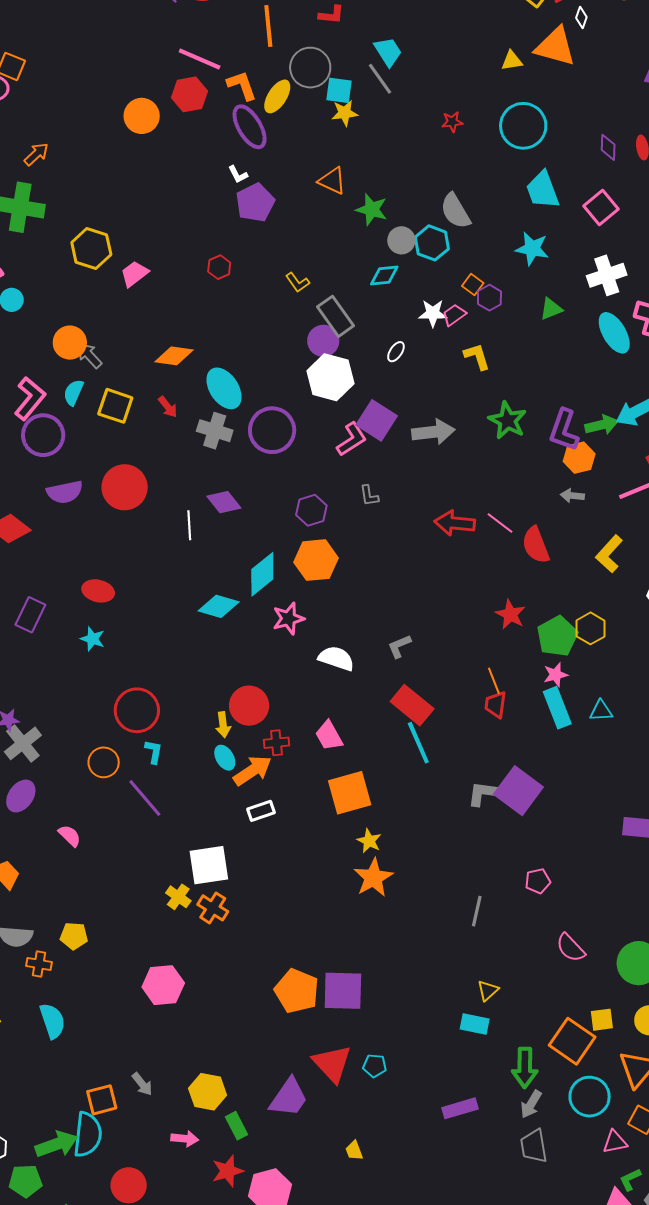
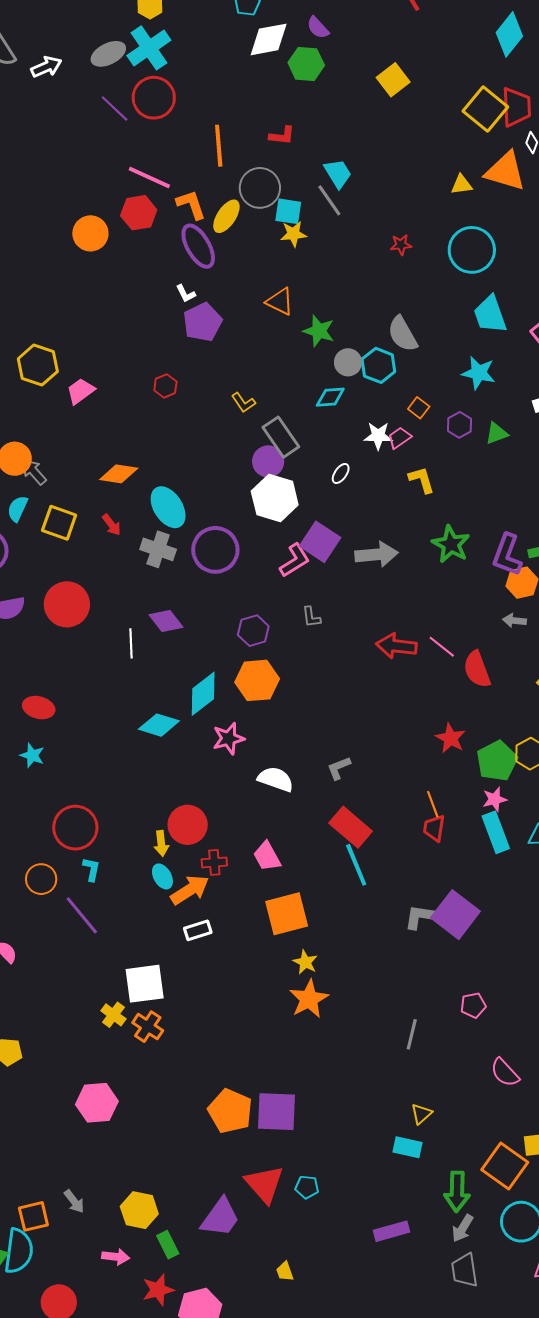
purple hexagon: (489, 298) -> (460, 425), moved

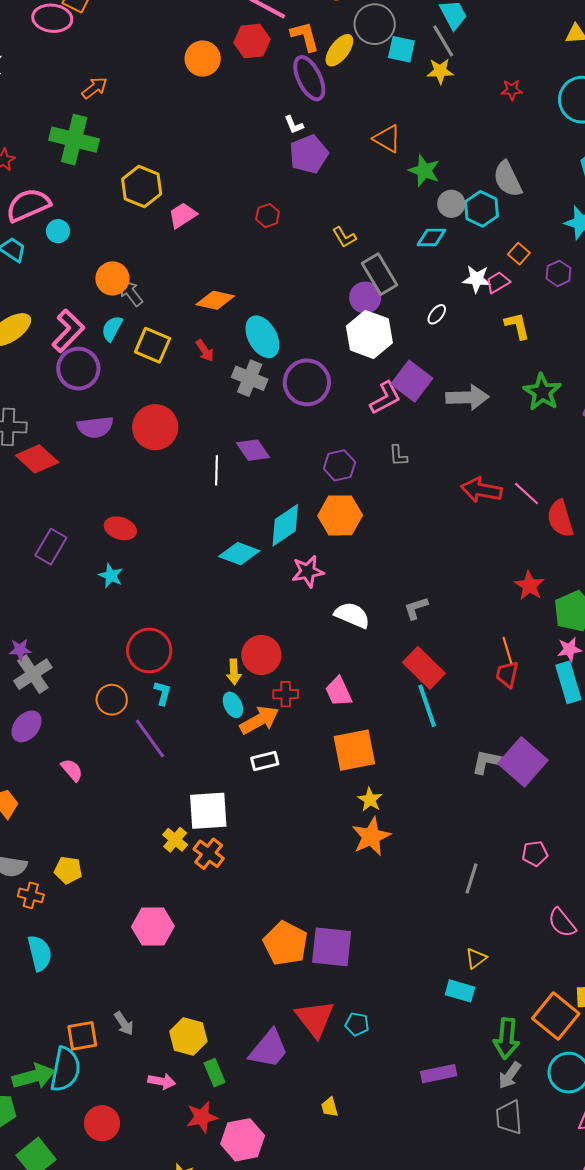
yellow star: (293, 234) -> (440, 71), moved

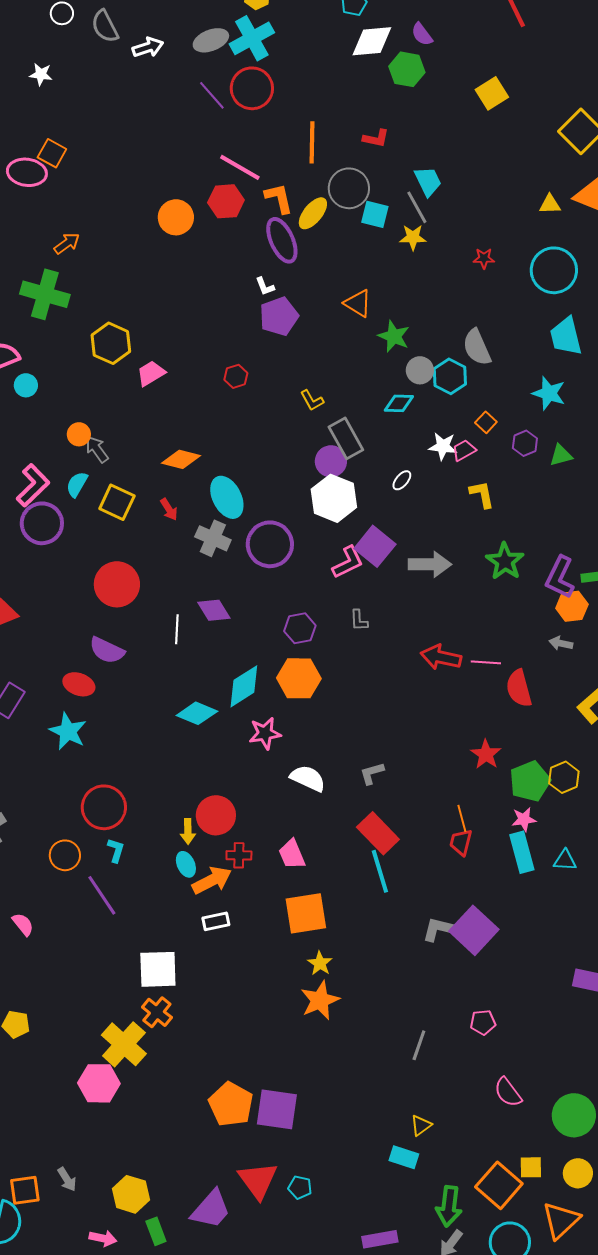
orange circle: (112, 278) -> (79, 434), size x0.7
purple semicircle: (95, 427) -> (107, 650), moved, turned 30
pink line: (526, 494) -> (486, 662), turned -40
cyan star: (111, 576) -> (68, 731), size x1.5
yellow cross: (175, 840) -> (124, 1044), moved, size x1.8

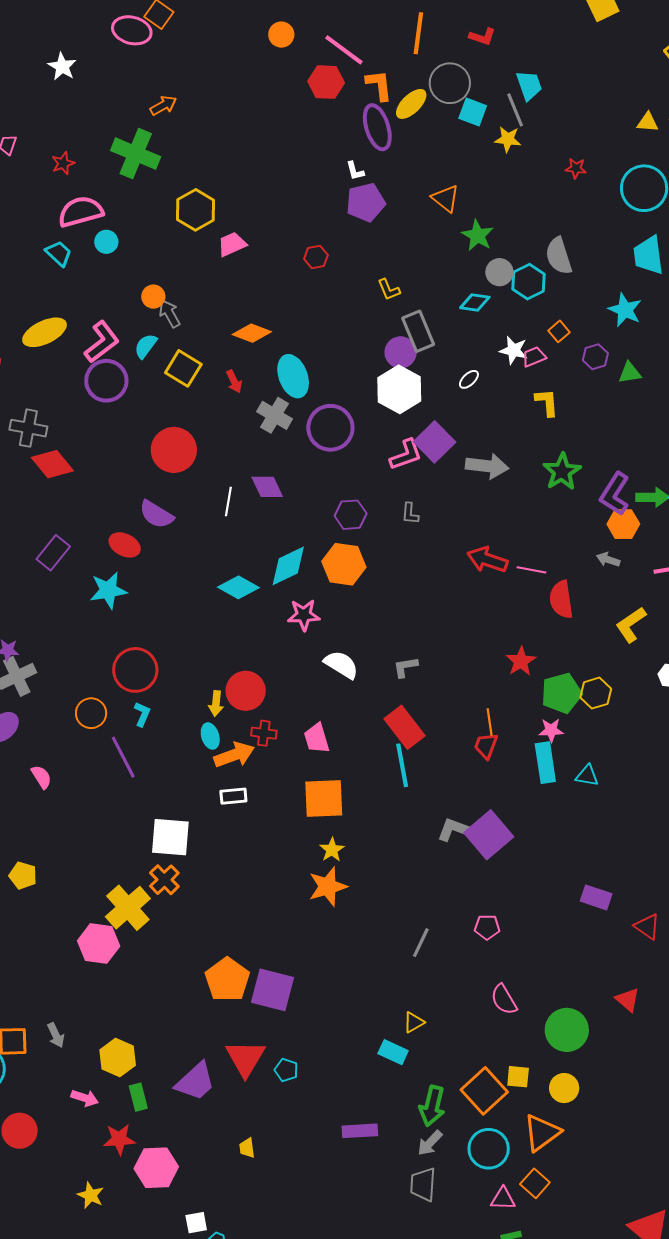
orange circle: (176, 217) -> (281, 35), moved, size x0.7
cyan star: (68, 731) -> (108, 590), turned 30

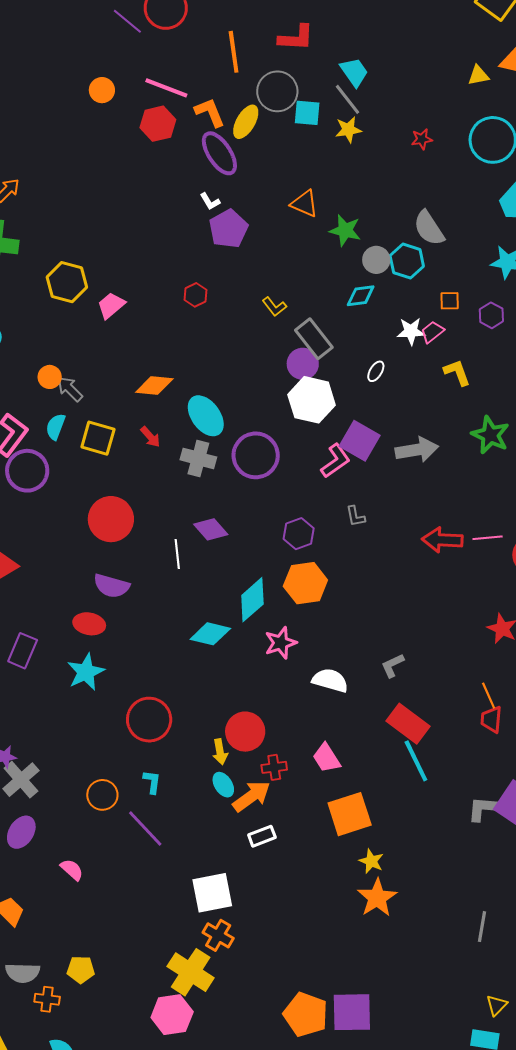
red L-shape: (482, 37) -> (296, 38), size x1.4
orange square: (559, 331) -> (450, 301), turned -35
red circle: (135, 670) -> (149, 720), moved

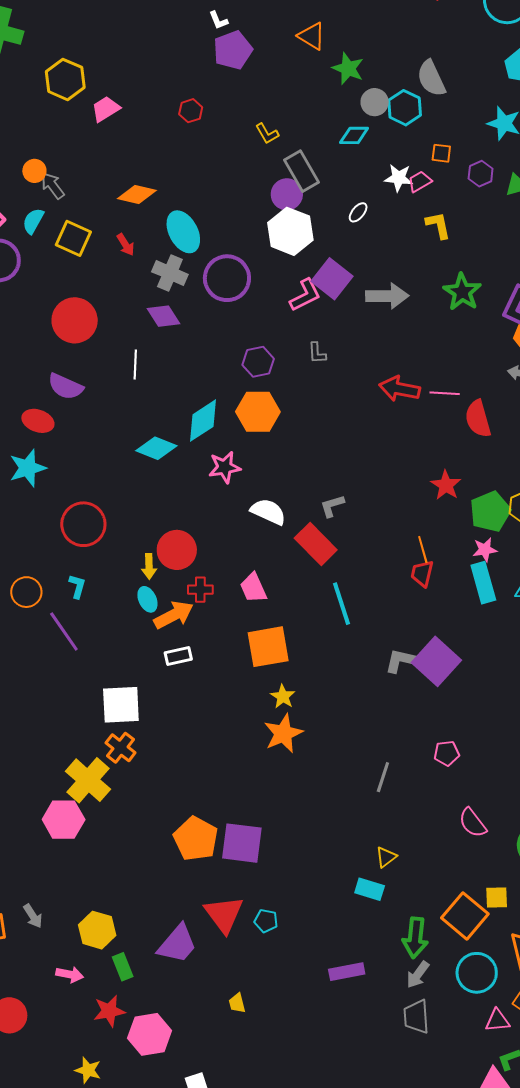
purple diamond: (211, 529) -> (164, 316), moved
red rectangle: (408, 724) -> (316, 544), moved

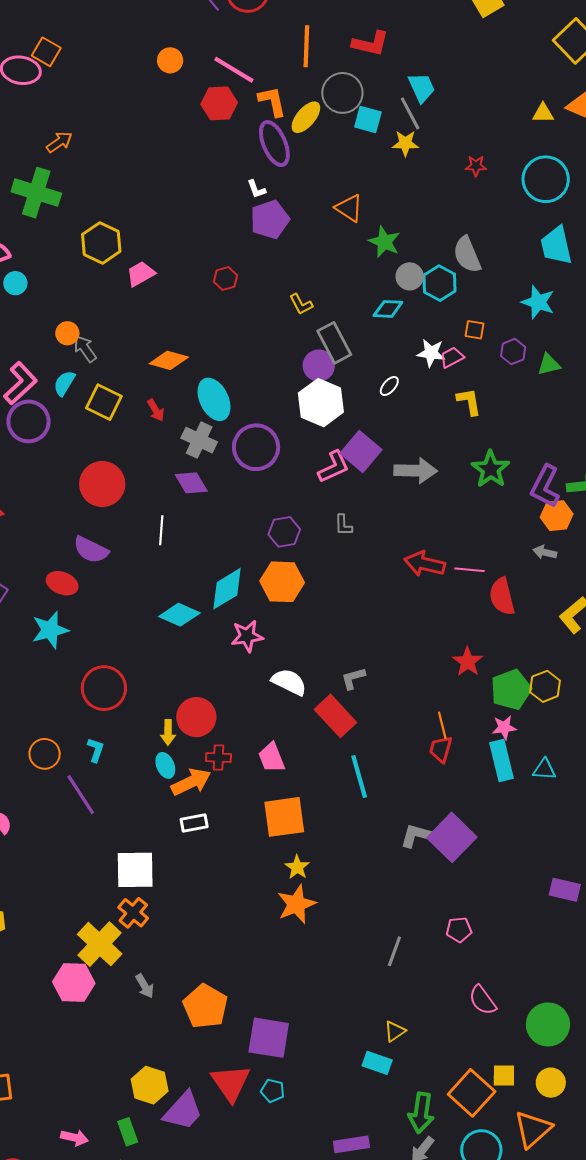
purple square: (242, 843) -> (269, 1038), moved
gray arrow: (33, 916) -> (145, 986), moved
yellow hexagon: (97, 930) -> (150, 1085), moved

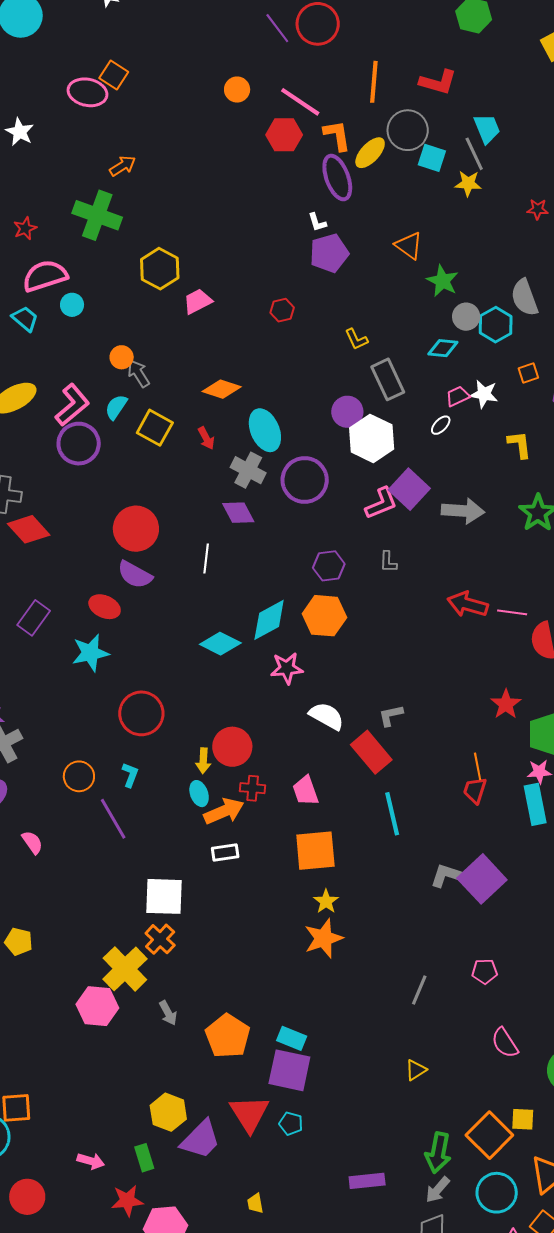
orange square: (475, 330) -> (528, 373), turned -30
pink trapezoid: (452, 357) -> (458, 396), moved
purple circle: (319, 366) -> (347, 412), moved
red circle: (102, 484) -> (136, 529), moved
cyan rectangle: (377, 1063) -> (292, 1038), moved

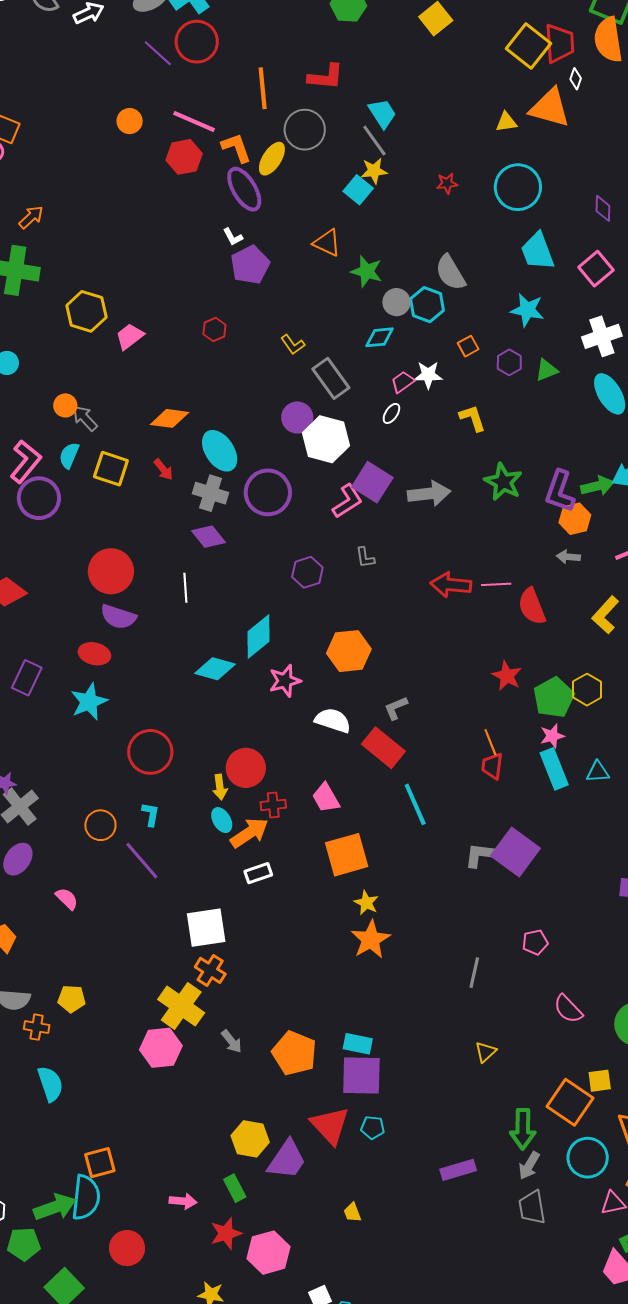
cyan square: (432, 158) -> (358, 190), moved, turned 32
orange hexagon: (324, 616) -> (349, 651), moved

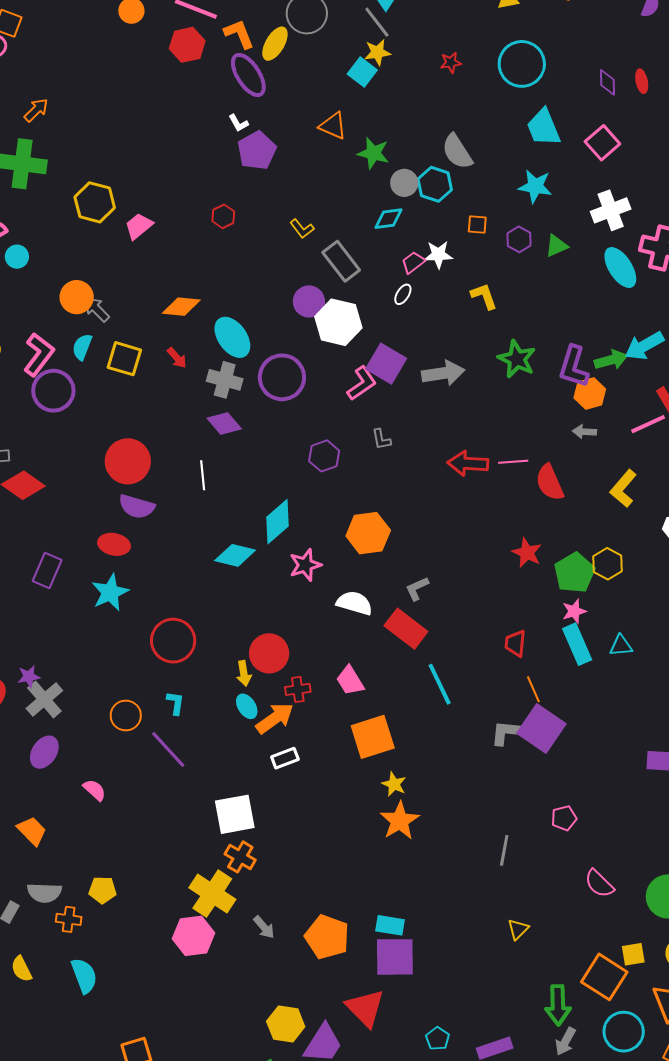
orange square: (468, 346) -> (477, 224), turned 35
orange circle: (65, 405) -> (77, 297), size x1.4
orange line: (490, 742) -> (533, 689), moved
cyan pentagon: (373, 1128) -> (438, 1039), moved, turned 30

